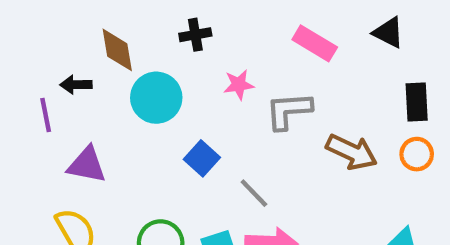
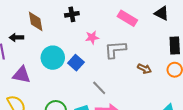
cyan circle: (156, 98) -> (53, 58), moved
brown arrow: (352, 152) -> (144, 69), size x0.6
blue square: (202, 158) -> (76, 63), moved

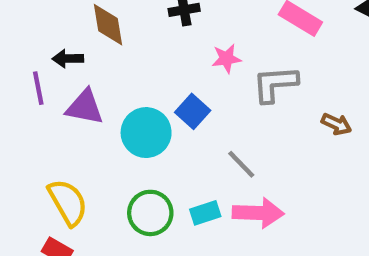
cyan circle: (53, 58) -> (146, 133), moved
purple triangle: (22, 75) -> (85, 107), moved

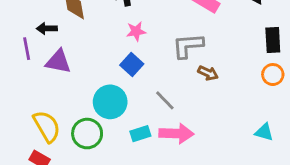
pink star: (226, 59) -> (136, 31), moved
brown arrow: (336, 124) -> (208, 73), moved
cyan circle: (146, 133) -> (110, 102), moved
green circle: (150, 213) -> (87, 134), moved

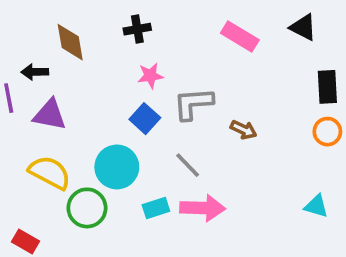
gray L-shape: (188, 46) -> (193, 104), moved
yellow semicircle: (47, 126) -> (50, 173), moved, turned -32

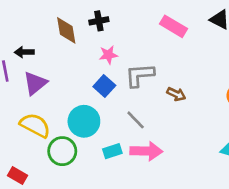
brown diamond: (70, 42) -> (66, 30), moved
purple triangle: (50, 115) -> (35, 83), turned -50

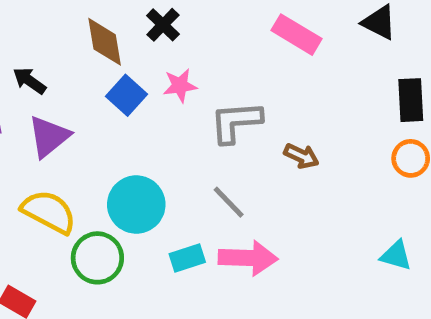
black cross: (99, 21) -> (163, 25), turned -36
black arrow: (24, 52) -> (29, 81), turned 36
blue square: (104, 86) -> (127, 95), moved

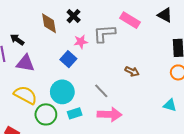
blue square: (127, 95) -> (68, 59), moved
gray L-shape: (236, 122) -> (104, 33), moved
purple triangle: (49, 137) -> (25, 63), turned 48
cyan triangle: (396, 256) -> (170, 105), moved
cyan rectangle: (187, 258) -> (75, 113), moved

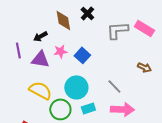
pink rectangle: (130, 20) -> (144, 28), moved
black arrow: (17, 40) -> (40, 36), moved, turned -64
pink star: (81, 42) -> (60, 51), moved

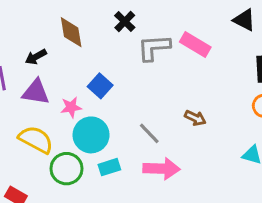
black cross: (87, 13) -> (125, 21), moved
pink star: (60, 51) -> (71, 107), moved
brown arrow: (144, 67) -> (195, 118), moved

